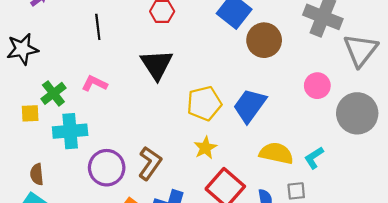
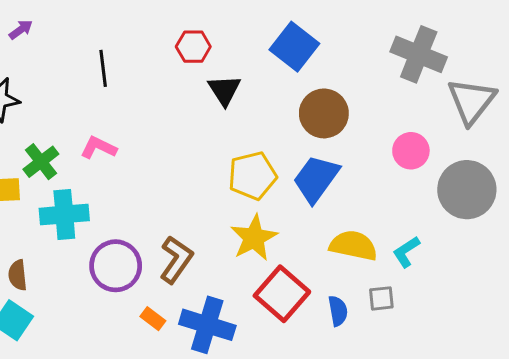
brown circle: (264, 40) -> (324, 113), moved
black triangle: (157, 65) -> (224, 90), moved, size x0.7
yellow star: (205, 148) -> (254, 238), size x1.4

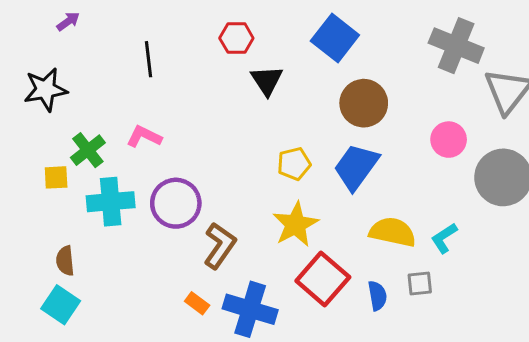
yellow pentagon: (252, 176) -> (294, 164), size x0.7
purple circle: (116, 266) -> (176, 203), moved

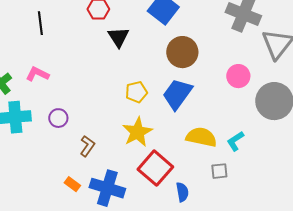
purple circle: (176, 203) -> (58, 118), size x0.6
brown L-shape: (220, 246) -> (87, 146), size x0.7
blue semicircle: (377, 296) -> (182, 192), moved

